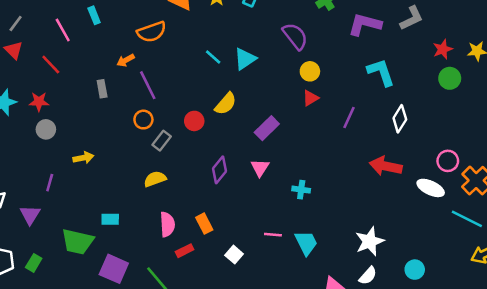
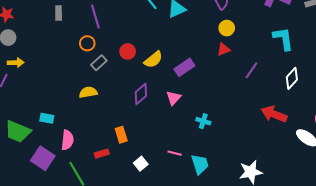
yellow semicircle: (226, 104) -> (153, 60), moved
yellow arrow: (83, 158) -> (16, 63), moved
pink semicircle: (167, 224) -> (67, 140), moved

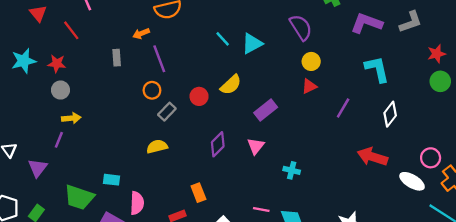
yellow semicircle: (153, 60) -> (231, 85), moved

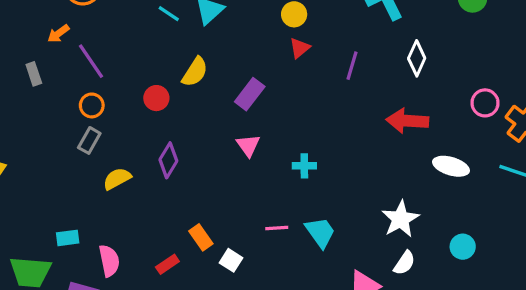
gray rectangle: (167, 112) -> (89, 140), moved
purple diamond: (218, 144) -> (168, 160), moved
white ellipse: (412, 181) -> (451, 166), moved
orange rectangle: (198, 193) -> (201, 237), moved

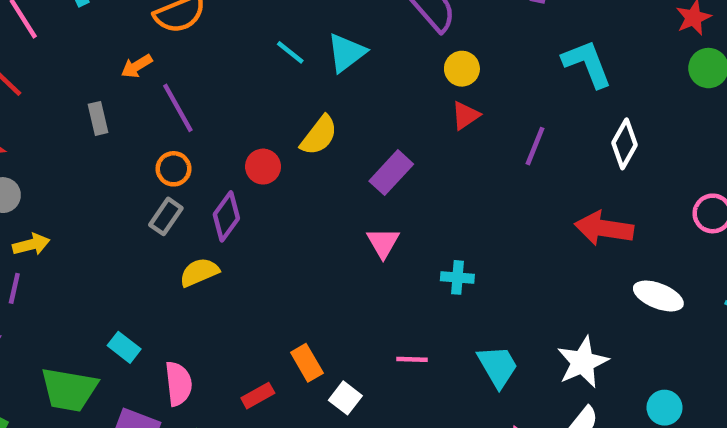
purple diamond: (168, 160) -> (226, 216), moved
cyan trapezoid: (320, 232) -> (498, 366), moved
cyan rectangle: (68, 238) -> (124, 347), turned 40

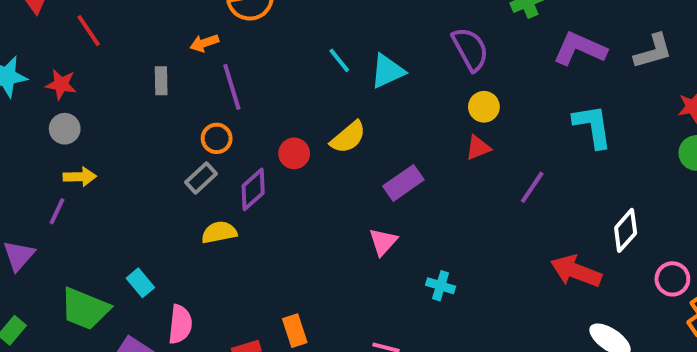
white diamond: (624, 144) -> (626, 230), moved

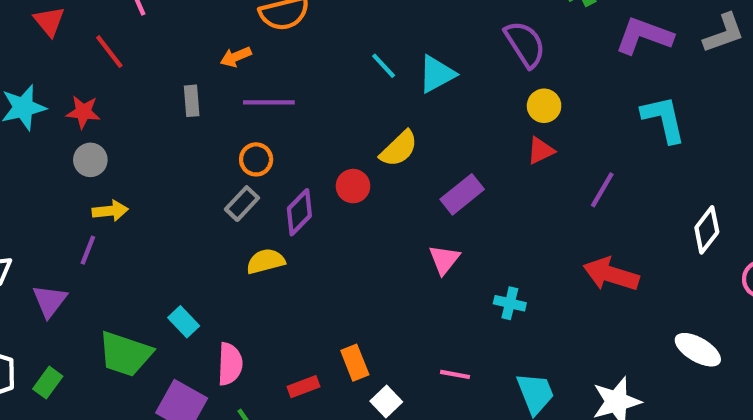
purple line: (232, 87) -> (269, 102), turned -69
red circle: (294, 153) -> (353, 186), moved
red arrow: (576, 271) -> (611, 274), moved

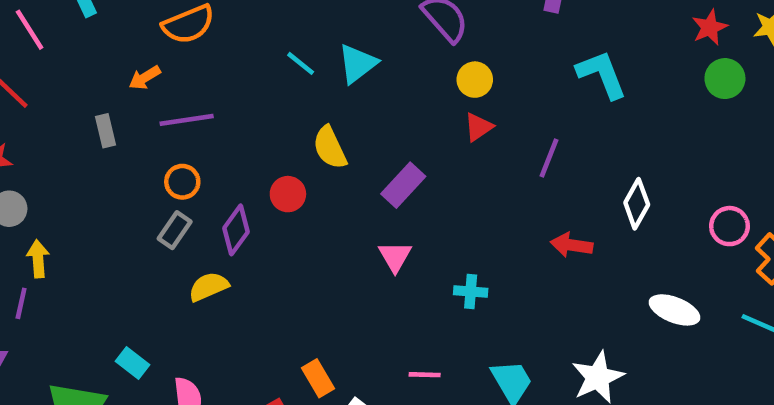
yellow semicircle: (399, 149) -> (330, 148), turned 117
yellow arrow: (110, 211) -> (38, 259), turned -80
white diamond: (707, 230) -> (637, 204), moved
red arrow: (611, 274) -> (572, 245), size x0.7

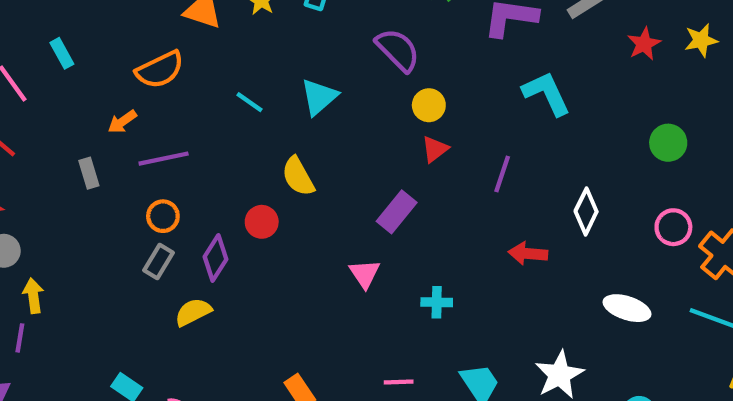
cyan line: (301, 63) -> (250, 102), moved
green circle: (725, 79) -> (668, 143), moved
purple rectangle: (403, 185) -> (397, 212), moved

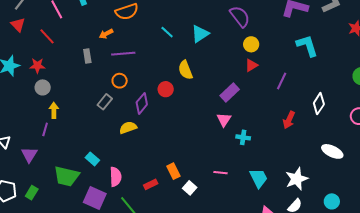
red arrow: (528, 253) -> (289, 120), turned -78
gray rectangle: (158, 262) -> (105, 102), moved
pink triangle: (365, 274) -> (224, 120), moved

